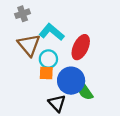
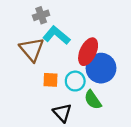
gray cross: (23, 14) -> (41, 15), moved
cyan circle: (48, 59) -> (75, 81), moved
blue circle: (71, 81) -> (101, 68), moved

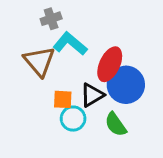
cyan circle: (75, 81) -> (73, 119), moved
black triangle: (62, 113) -> (92, 95), moved, turned 42

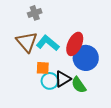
cyan L-shape: (70, 44) -> (48, 43), moved
black triangle: (92, 95) -> (63, 79), moved

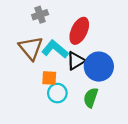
red ellipse: (75, 44) -> (79, 31), moved
black triangle: (63, 79) -> (76, 61), moved
green semicircle: (79, 85) -> (91, 98), turned 54

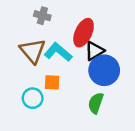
gray cross: (40, 15) -> (42, 16), turned 35
black triangle: (76, 61) -> (94, 51), moved
cyan circle: (57, 93) -> (33, 98), moved

